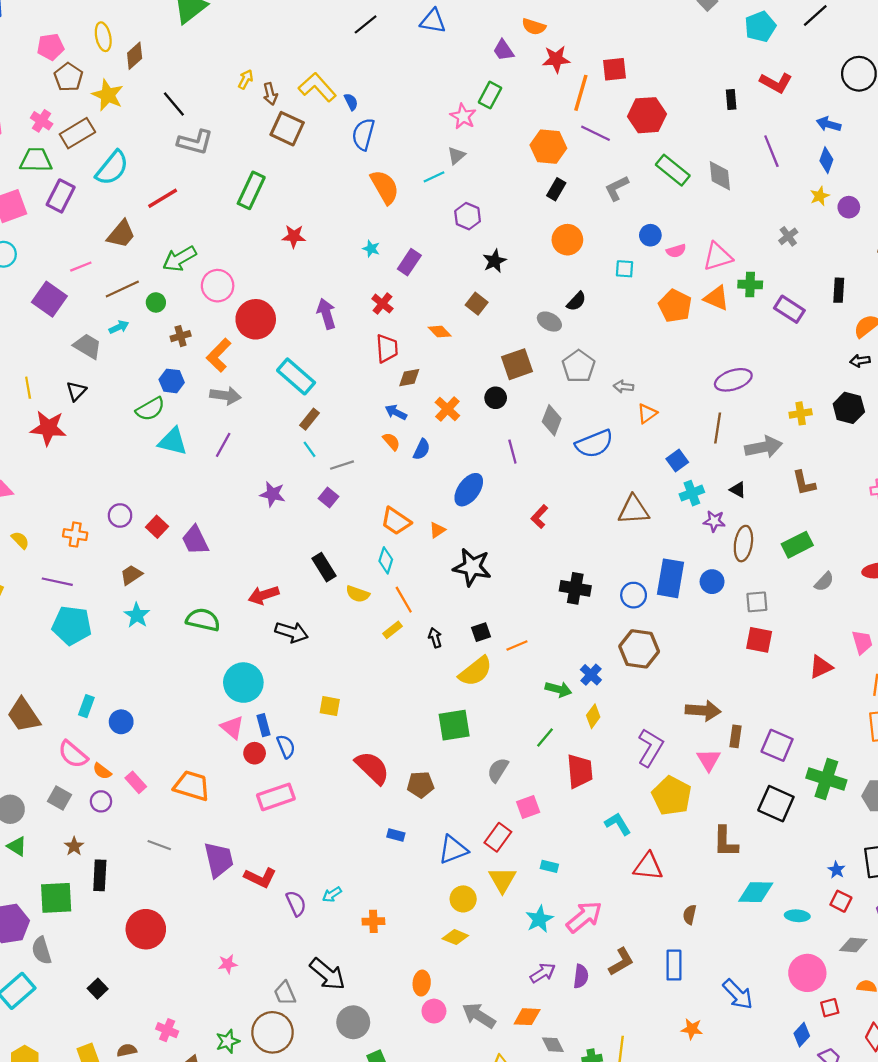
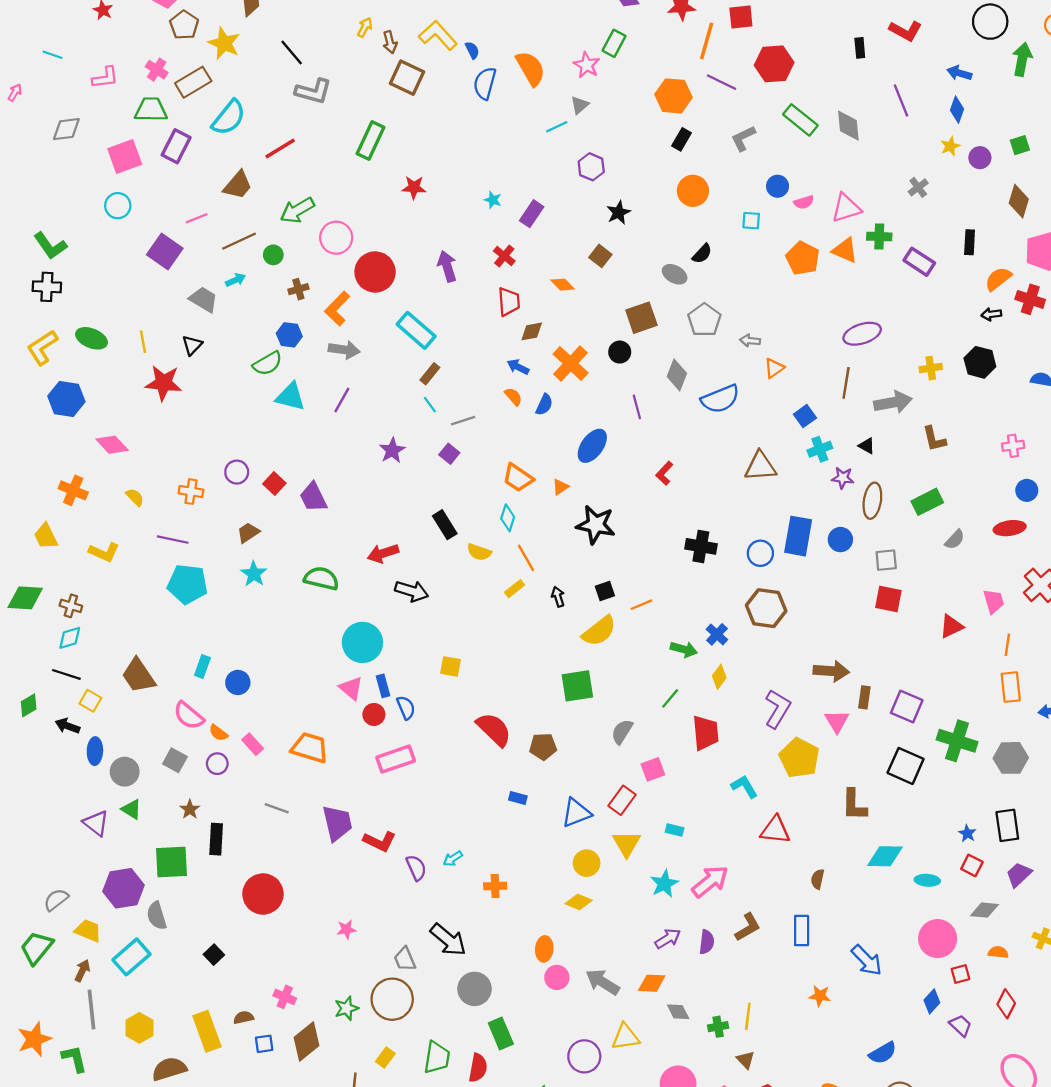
orange semicircle: (385, 187) -> (531, 68), moved
orange cross: (447, 409) -> (571, 363), size x1.4
purple star: (273, 494) -> (392, 450), turned 30

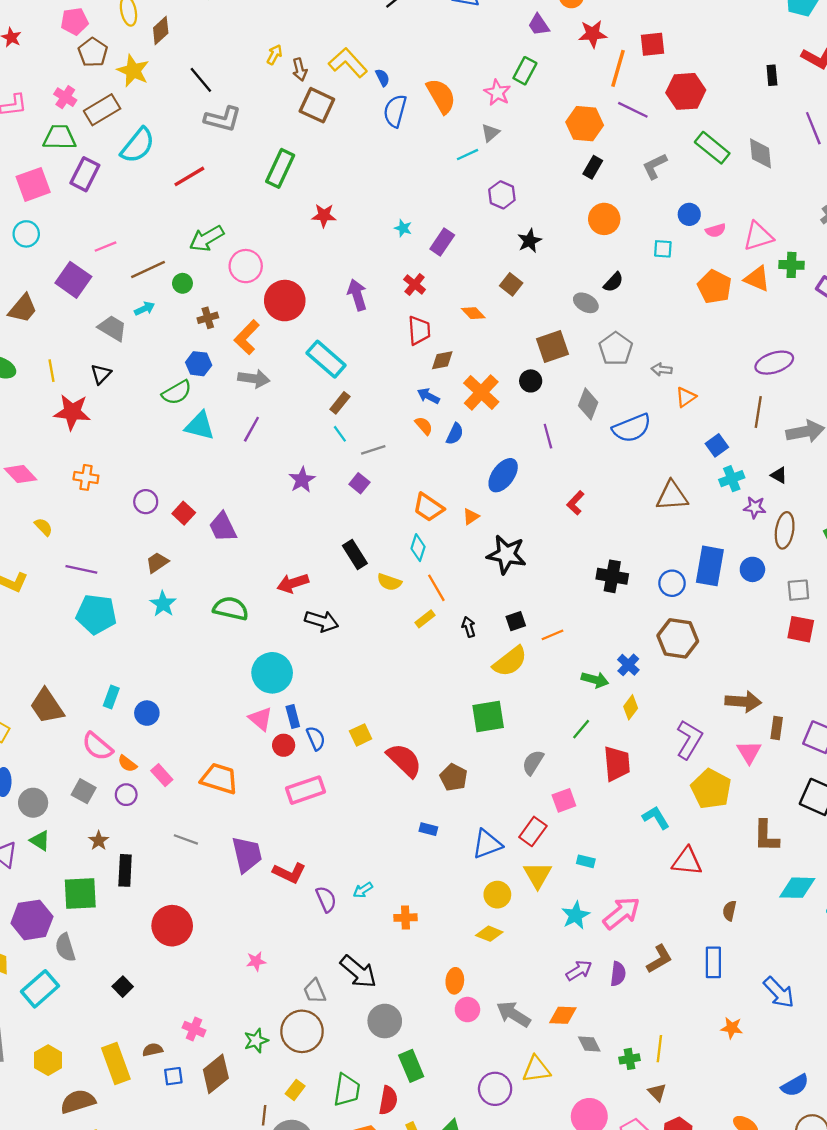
brown trapezoid: (238, 185) -> (23, 309), moved
orange cross: (191, 492) -> (86, 477), moved
yellow square: (451, 666) -> (361, 735), moved, turned -35
brown pentagon: (543, 746) -> (454, 777), turned 30

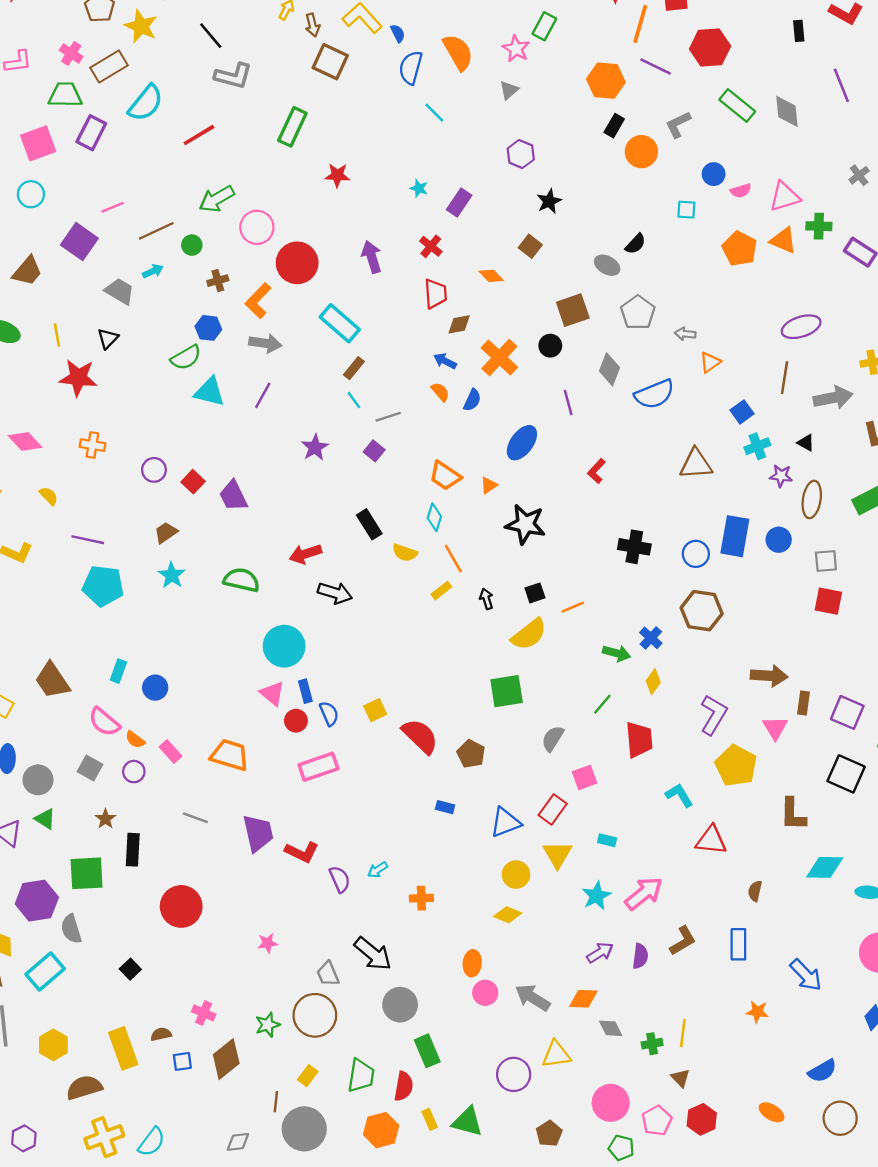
cyan line: (467, 155) -> (434, 113), moved, turned 70
orange circle: (604, 219) -> (641, 152), moved

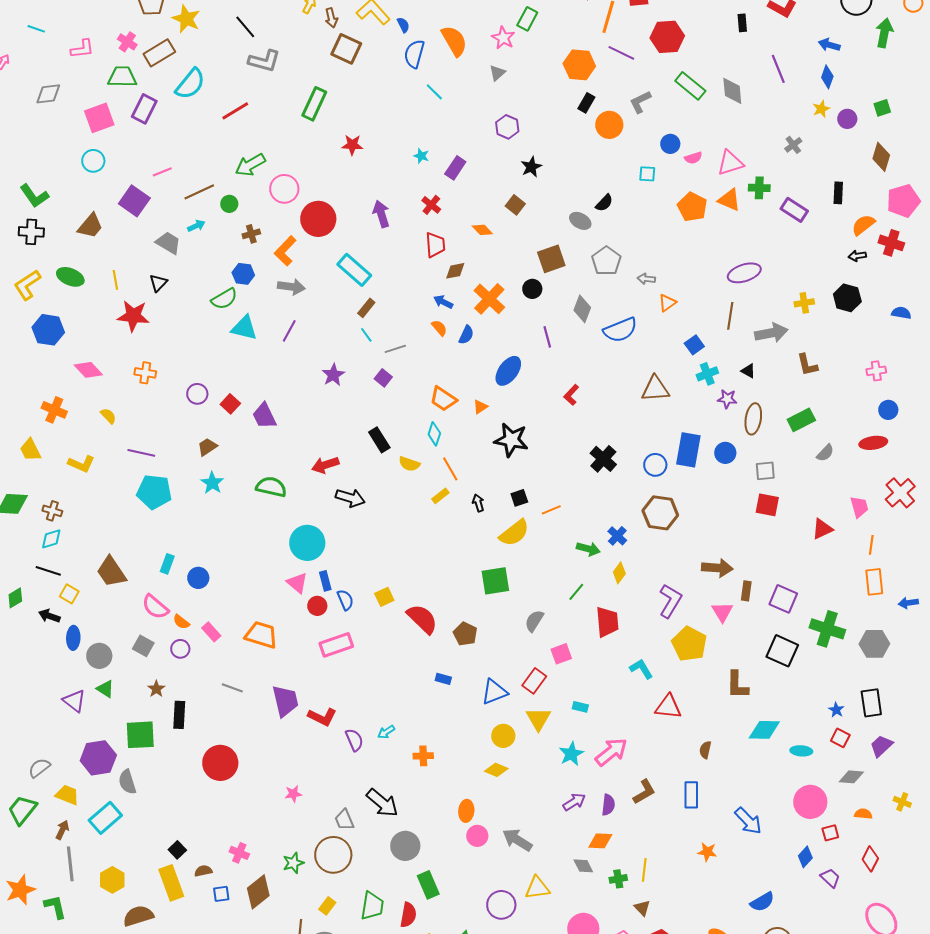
black cross: (634, 547) -> (603, 459), turned 32
black square: (130, 969) -> (177, 850), moved
orange diamond: (583, 999) -> (600, 841), moved

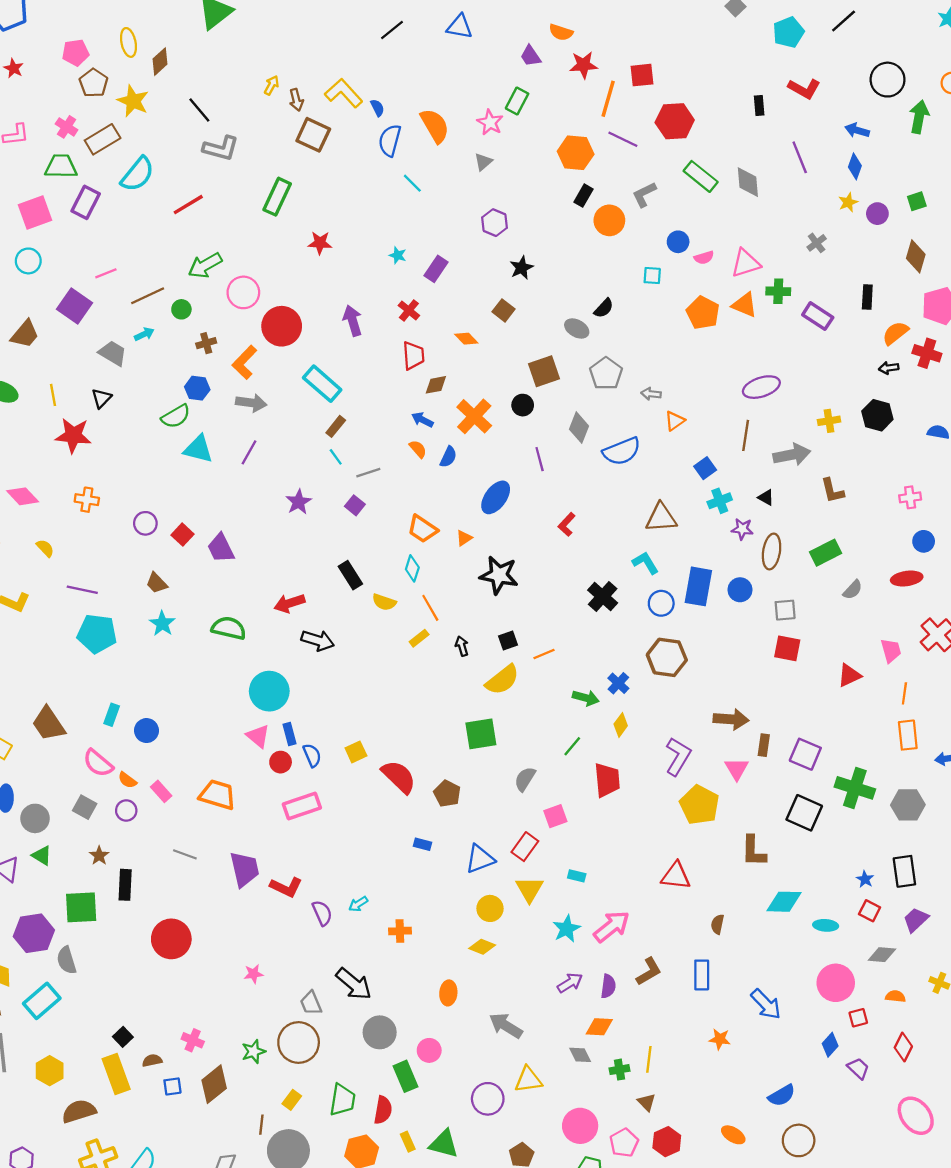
brown trapezoid: (207, 447) -> (157, 583), turned -100
cyan L-shape: (641, 669) -> (645, 563), moved
pink circle: (477, 836) -> (429, 1050), moved

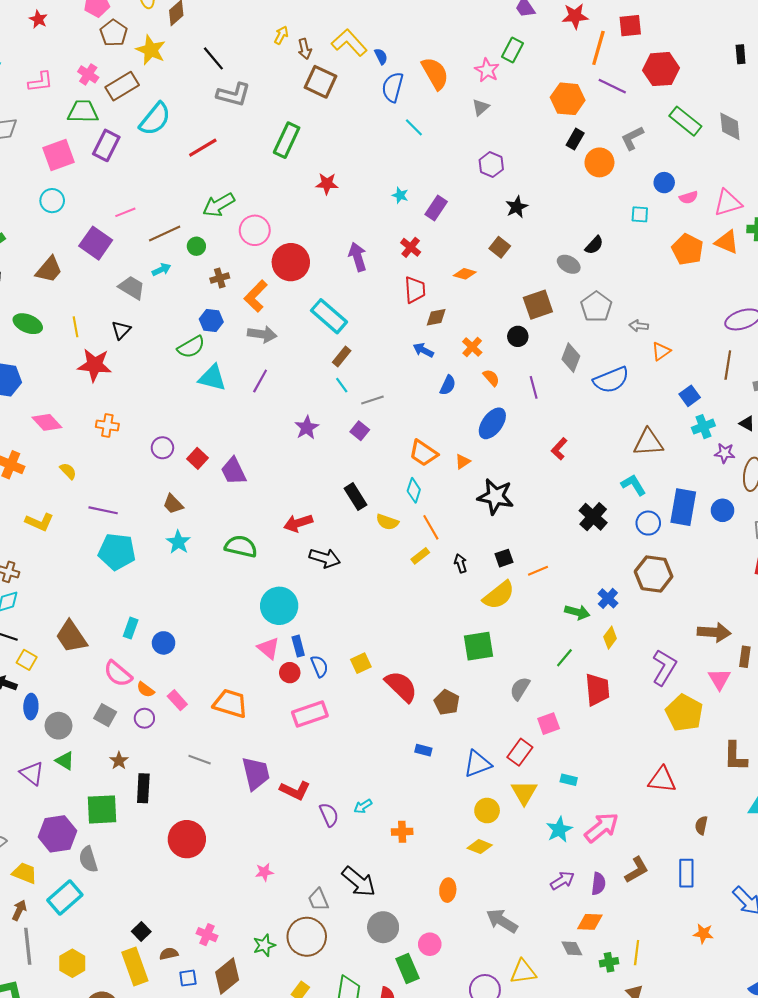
orange diamond: (466, 339) -> (465, 274), turned -30
orange cross: (474, 416) -> (472, 347), size x0.6
orange semicircle: (418, 449) -> (491, 378), moved

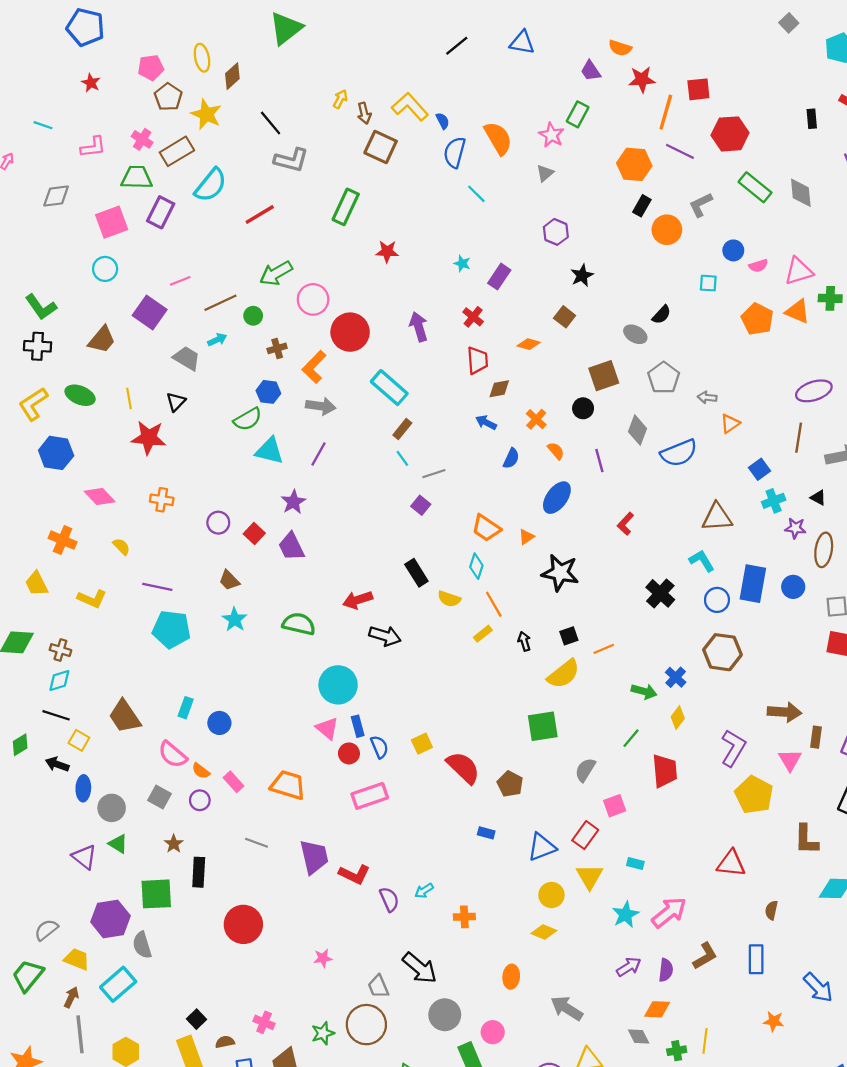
purple star: (307, 428) -> (293, 502), moved

